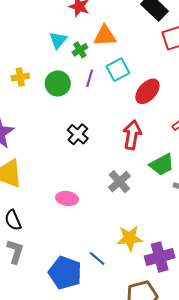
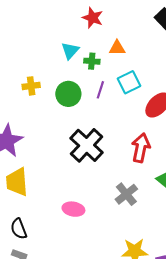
orange triangle: (105, 36) -> (117, 48), size x0.7
green cross: (80, 50) -> (92, 61), turned 35
black cross: (78, 134) -> (87, 145), size x1.6

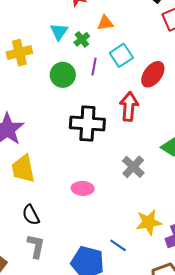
green cross: (92, 61) -> (82, 39), turned -35
yellow cross: (31, 86) -> (19, 53), moved, size x1.4
black cross: (87, 145) -> (87, 123), turned -32
red arrow: (141, 148) -> (129, 107), moved

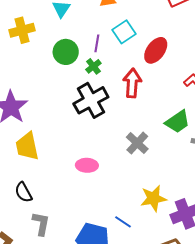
green cross: (82, 39) -> (93, 66), moved
black cross: (87, 123) -> (91, 100), turned -32
black semicircle: (31, 215) -> (23, 192), moved

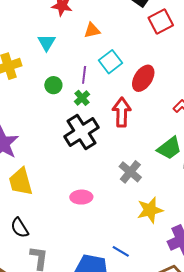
green circle: (66, 52) -> (53, 85), size x0.7
yellow star: (153, 198) -> (150, 210), moved

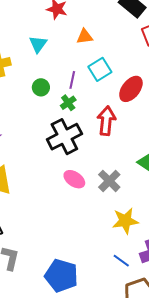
pink ellipse: (81, 197) -> (74, 179), moved, turned 30
blue line: (121, 251) -> (121, 261), moved

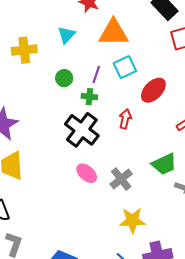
orange triangle: (85, 37) -> (113, 33), size x1.8
green cross: (68, 103) -> (89, 97), turned 35
red arrow: (106, 121) -> (125, 119), size x0.7
black cross: (64, 137) -> (82, 130), turned -32

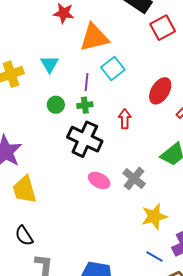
cyan triangle: (66, 35) -> (50, 64), moved
green circle: (64, 78) -> (56, 105), moved
red ellipse: (153, 90) -> (160, 91), moved

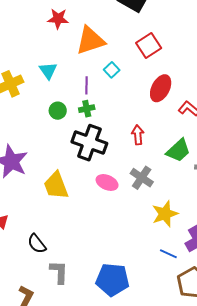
red square: (163, 28) -> (149, 45), moved
cyan square: (113, 68) -> (112, 70), size x0.7
red arrow: (125, 119) -> (138, 135), moved
yellow trapezoid: (25, 190) -> (56, 186), moved

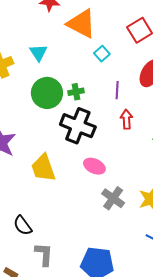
orange triangle: (90, 40) -> (81, 24), turned 44
purple line: (87, 85) -> (117, 90), moved
green circle: (58, 111) -> (47, 93), size x1.8
gray cross: (142, 178) -> (113, 198), moved

